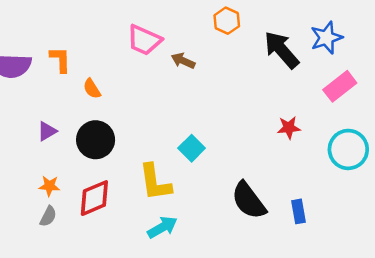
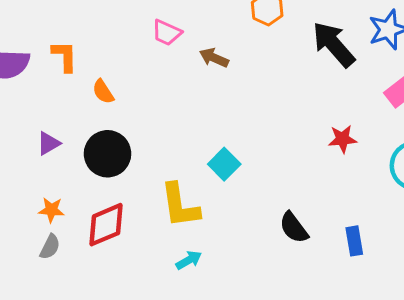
pink trapezoid: (144, 40) -> (167, 33), size x0.7
black semicircle: (249, 200) -> (294, 228), size x0.7
cyan arrow: (162, 227) -> (189, 260), size x0.7

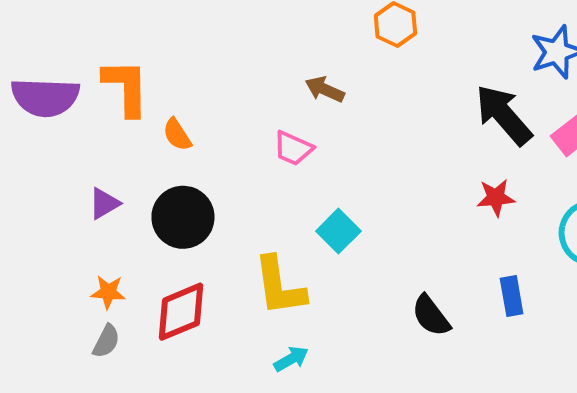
pink trapezoid: (167, 33) -> (293, 148), moved
black arrow: (334, 44) -> (504, 115), moved
orange L-shape: (65, 56) -> (126, 87), size x1.4
blue rectangle: (354, 241) -> (512, 296), moved

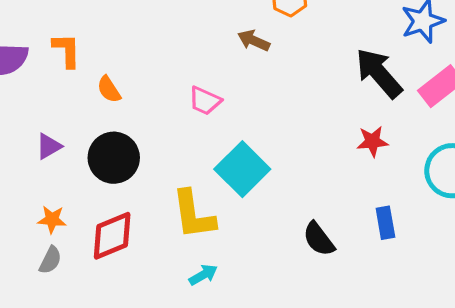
orange L-shape: (126, 87) -> (67, 50), size x0.7
brown arrow: (325, 89) -> (254, 41), moved
cyan square: (338, 231) -> (242, 169), size x1.5

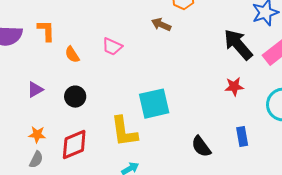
pink trapezoid: (205, 101) -> (112, 47), moved
black circle: (114, 158) -> (75, 97), size x0.7
cyan square: (242, 169) -> (154, 104), turned 32

